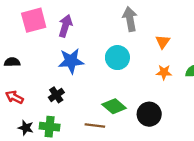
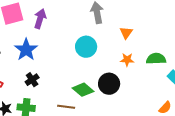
blue star: (71, 61) -> (26, 50), moved, turned -30
black circle: (149, 114) -> (109, 84), moved

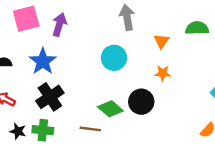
green semicircle: (156, 59) -> (197, 28), moved
black cross: (32, 80) -> (50, 97), size x1.6

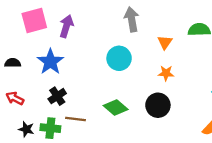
black cross: (50, 97) -> (57, 96), size x0.7
black circle: (141, 102) -> (158, 105), moved
brown line: (90, 129) -> (76, 119), moved

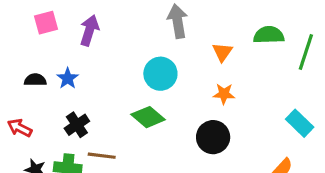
pink square: (34, 21) -> (46, 23), size x0.7
blue star: (50, 62) -> (68, 78), size x0.6
black semicircle: (13, 63) -> (35, 80), moved
green diamond: (116, 108) -> (148, 117), moved

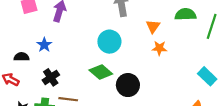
black semicircle: (35, 80) -> (21, 57), moved
orange star: (224, 94) -> (159, 48), moved
black circle: (213, 137) -> (128, 85), moved

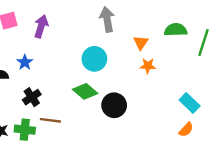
cyan rectangle: (207, 76) -> (190, 103), moved

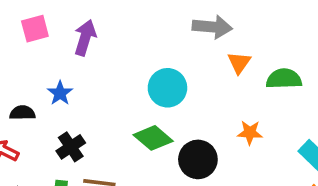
gray arrow: (107, 19) -> (212, 27), moved, turned 105
green semicircle: (176, 30) -> (284, 79), moved
orange star: (148, 66) -> (250, 133), moved

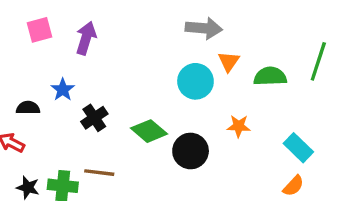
cyan circle: (167, 88) -> (195, 81), moved
black cross: (71, 147) -> (94, 118), moved

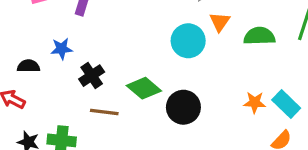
blue star: (63, 90) -> (62, 49), turned 30
orange star: (239, 126) -> (255, 102), moved
brown line: (99, 173) -> (104, 112), moved

